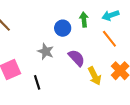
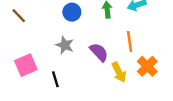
blue circle: (63, 28) -> (72, 12), moved
orange line: (109, 39) -> (130, 42), moved, turned 30

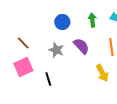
brown line: (19, 16) -> (23, 43), moved
purple semicircle: (99, 52) -> (81, 46), moved

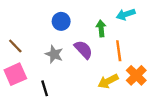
green arrow: (92, 20) -> (101, 28), moved
yellow arrow: (102, 73) -> (108, 81), turned 90

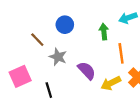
brown line: (15, 46) -> (37, 40), moved
purple semicircle: (83, 50) -> (87, 71), moved

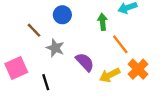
orange line: (121, 53) -> (120, 44), turned -30

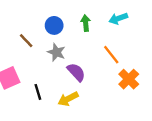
green arrow: (103, 22) -> (86, 23), moved
gray star: (55, 48) -> (56, 52), moved
yellow arrow: (110, 75) -> (68, 99), moved

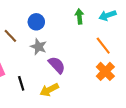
cyan arrow: (118, 18) -> (107, 15), moved
green arrow: (86, 23) -> (79, 16), moved
orange line: (111, 55) -> (103, 46), moved

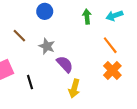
blue circle: (36, 22) -> (45, 11), moved
yellow arrow: (49, 90) -> (74, 88), moved, turned -48

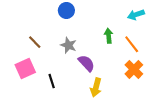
green arrow: (87, 17) -> (109, 36), moved
brown line: (19, 36) -> (35, 42), moved

